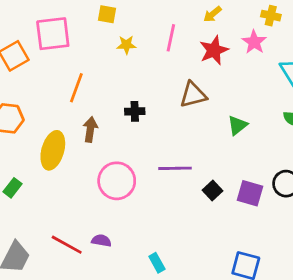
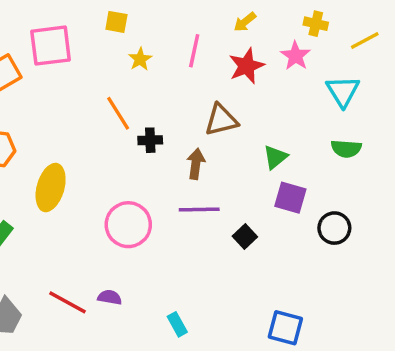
yellow star: (126, 45) -> (140, 59), turned -30
orange line: (76, 88) -> (118, 113), moved, turned -52
brown arrow: (90, 129) -> (196, 164), moved
purple square: (250, 193) -> (290, 198), moved

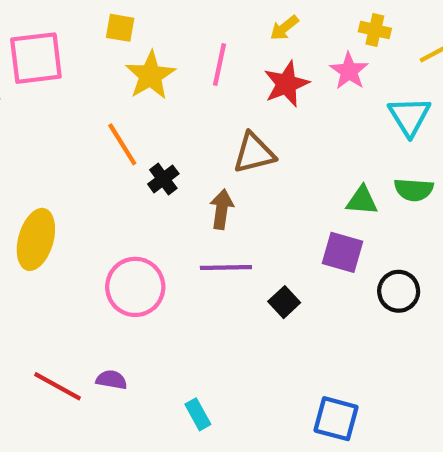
yellow star: (140, 59) -> (150, 75), size x1.6
black cross: (150, 140) -> (163, 179), turned -35
green triangle: (275, 157) -> (362, 201), moved, turned 44

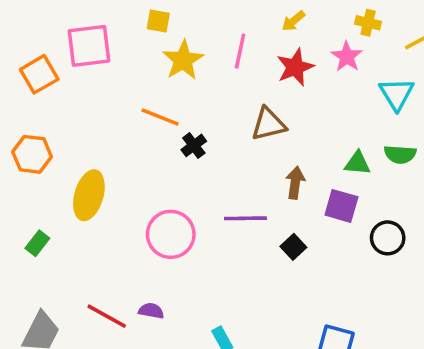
orange line: (122, 144) -> (160, 117), turned -36
brown arrow: (222, 209) -> (295, 183), moved

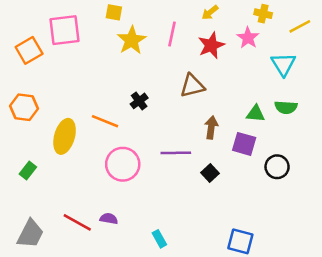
orange line: (160, 117) -> (105, 121), moved

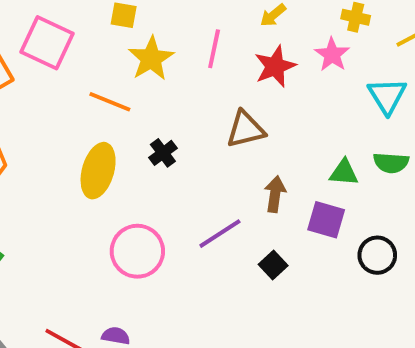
pink square: (65, 30) -> (47, 43), turned 32
orange line: (105, 121) -> (110, 102), moved
yellow ellipse: (65, 136) -> (98, 171), moved
purple line: (176, 153) -> (220, 234), turned -32

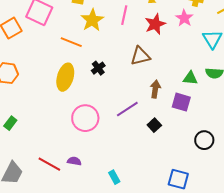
black circle: (377, 255) -> (204, 140), moved

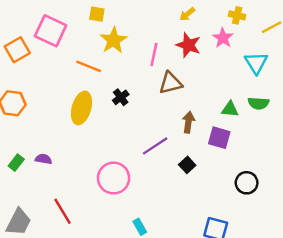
pink line: (124, 15) -> (154, 55), moved
red star: (155, 24) -> (188, 45), turned -30
pink circle: (85, 118) -> (114, 178), moved
purple semicircle: (74, 161) -> (43, 159), moved
red line: (49, 164) -> (62, 211), turned 30

